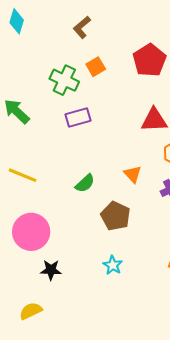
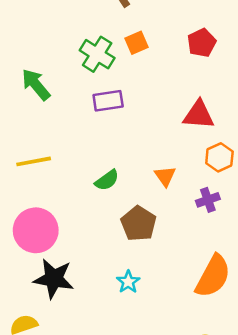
red pentagon: (149, 60) -> (202, 43), size x0.7
yellow line: (23, 175) -> (34, 161), turned -40
black star: (51, 270) -> (54, 279), size x1.6

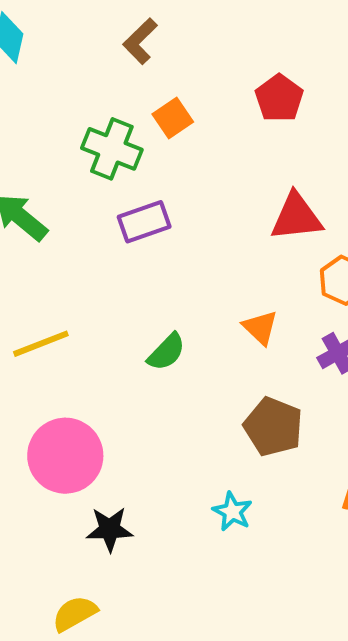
brown pentagon: (139, 224) -> (273, 427), moved
black star: (54, 279) -> (110, 529), size x0.7

